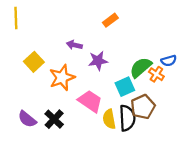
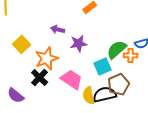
orange cross: (156, 74) -> (131, 55), turned -32
black semicircle: (127, 118) -> (105, 94), turned -100
black cross: (54, 119) -> (40, 77), moved

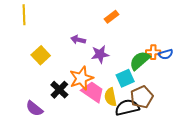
orange cross: (131, 55) -> (153, 52), moved
orange star: (47, 58) -> (81, 78), moved
yellow semicircle: (89, 95) -> (110, 97), moved

